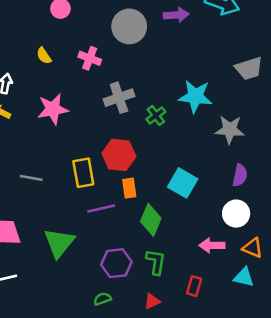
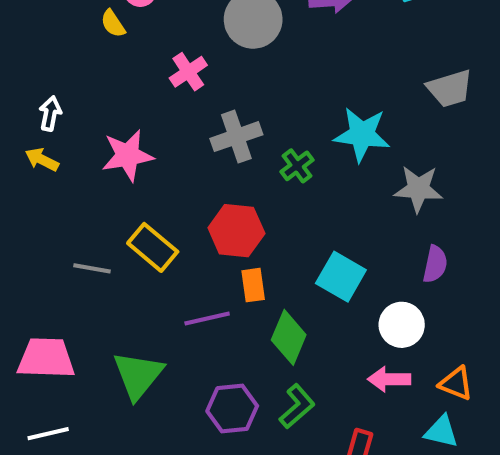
yellow semicircle: (44, 56) -> (113, 24), moved
pink cross: (90, 58) -> (188, 72), turned 35
yellow rectangle: (83, 173) -> (153, 247), moved, turned -40
white circle: (236, 214) -> (402, 325), moved
green L-shape: (156, 262) -> (297, 406), turned 40

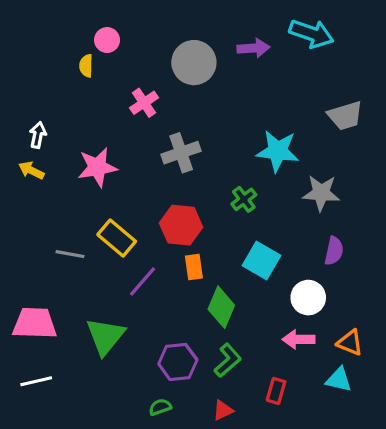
yellow semicircle: (113, 24) -> (86, 66), turned 35
green cross: (297, 166) -> (244, 199), moved
purple line: (207, 319) -> (142, 281), moved, turned -36

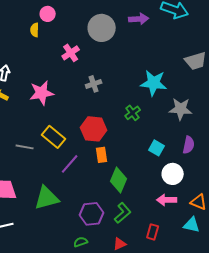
gray cross: (181, 153) -> (94, 84), size x0.7
cyan square: (262, 261) -> (157, 148), moved, size x0.7
green triangle: (105, 336) -> (47, 198), turned 36

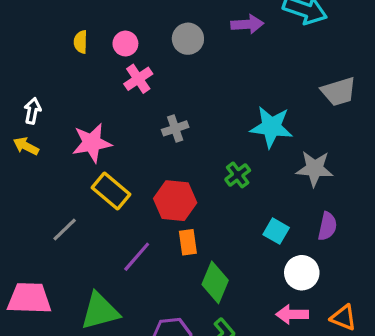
pink circle: (48, 14) -> (125, 44), moved
gray circle: (102, 28) -> (188, 39), size x0.7
yellow rectangle: (54, 137) -> (111, 191), moved
gray line: (25, 147) -> (65, 229), turned -54

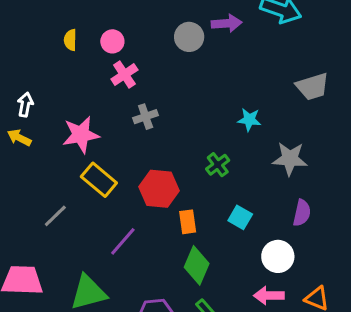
gray circle: (188, 39) -> (189, 37), moved
cyan star: (271, 127) -> (249, 120), size x0.6
gray cross: (175, 128) -> (146, 117), moved
cyan square: (276, 231) -> (240, 217), moved
orange rectangle: (188, 242) -> (188, 222), moved

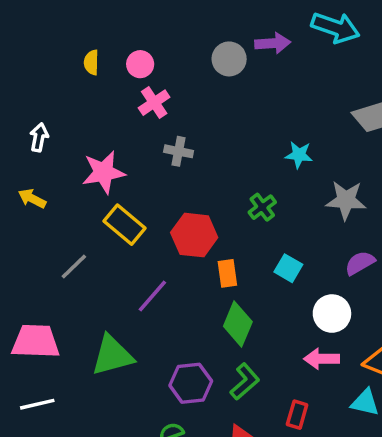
gray cross: (146, 117) -> (179, 151), turned 30
yellow arrow: (19, 138) -> (32, 198), moved
purple semicircle: (302, 213) -> (360, 263), turned -132

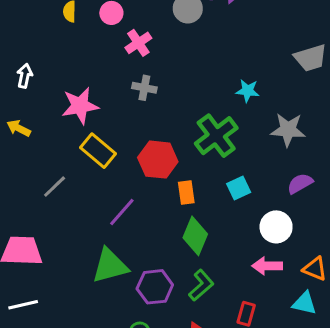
pink cross: (154, 103) -> (138, 43), moved
green cross: (262, 207) -> (216, 136), size x1.8
cyan square: (288, 268) -> (239, 188), turned 35
green triangle: (112, 355) -> (110, 266), moved

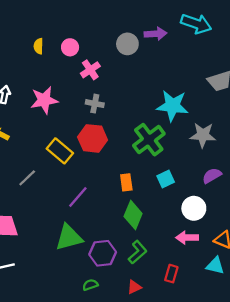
cyan star: (248, 91) -> (172, 106), size x1.8
pink star: (80, 106) -> (44, 100), moved
red hexagon: (158, 160) -> (93, 138), moved

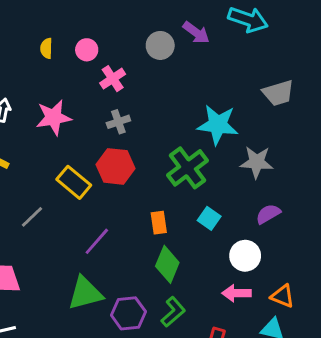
purple arrow: (156, 34) -> (196, 32), turned 40
gray cross: (95, 104) -> (118, 122), turned -30
cyan square: (166, 179) -> (209, 218), turned -30

